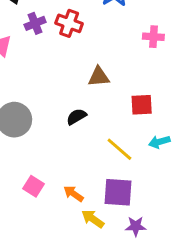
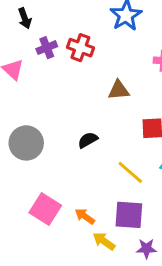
brown triangle: (99, 77) -> (119, 90), moved
pink square: (34, 186) -> (45, 209), size x1.5

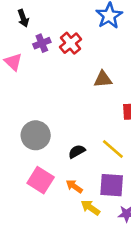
red cross: (80, 48) -> (70, 43), turned 30
black semicircle: (88, 140) -> (77, 151), moved
gray circle: (26, 143) -> (36, 135), moved

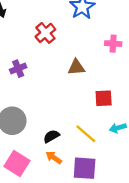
purple cross: (42, 43) -> (18, 69), moved
orange arrow: (74, 186) -> (54, 158), moved

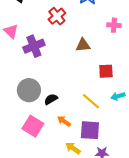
purple cross: (18, 69) -> (34, 46), size x1.5
black semicircle: (51, 136) -> (51, 99), moved

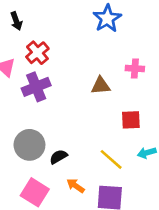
red cross: (57, 16) -> (37, 53), moved
pink cross: (114, 25) -> (135, 68), moved

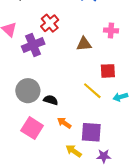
red cross: (37, 53) -> (50, 23), moved
black semicircle: (58, 157) -> (51, 100), turned 48
yellow line: (111, 159) -> (92, 91), moved

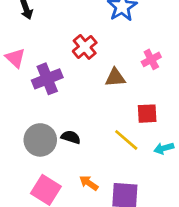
red cross: (50, 23) -> (85, 47), moved
pink cross: (111, 30) -> (151, 59), turned -32
black semicircle: (51, 100) -> (71, 137), moved

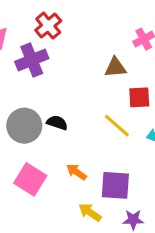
red cross: (85, 47) -> (48, 26), moved
brown triangle: (115, 77) -> (115, 67), moved

